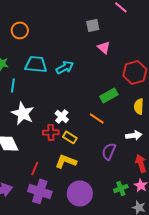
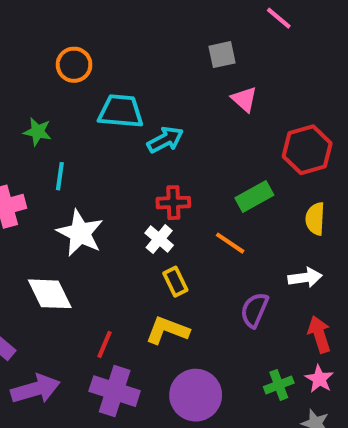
cyan trapezoid: (36, 64) -> (121, 111), moved
red cross: (51, 132) -> (173, 203), moved
yellow rectangle: (70, 137) -> (175, 282), turned 32

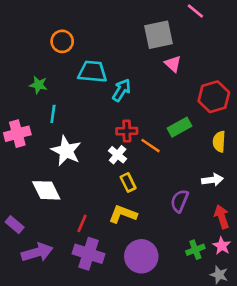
gray square: (222, 55) -> (158, 35), size x1.6
cyan arrow: (165, 140) -> (121, 90), turned -30
orange line: (230, 243) -> (151, 146), moved

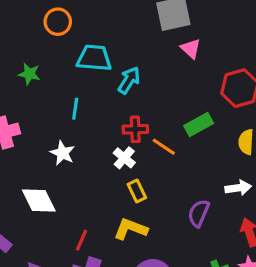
cyan line: (53, 114) -> (75, 109), moved
white star: (66, 151) -> (63, 153), size x0.7

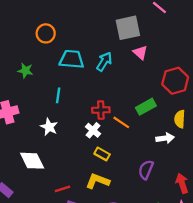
cyan arrow: (129, 80) -> (104, 62), moved
white arrow: (238, 188) -> (165, 138), moved
yellow rectangle: (137, 191) -> (102, 154), turned -35
red line: (81, 240) -> (63, 189), turned 49

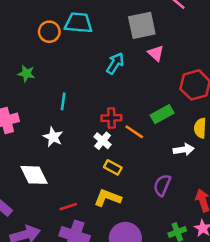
cyan trapezoid: (72, 59) -> (78, 23), moved

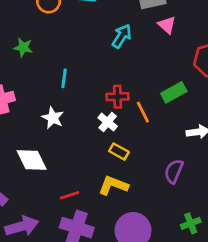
orange line: (134, 132) -> (143, 112), turned 30

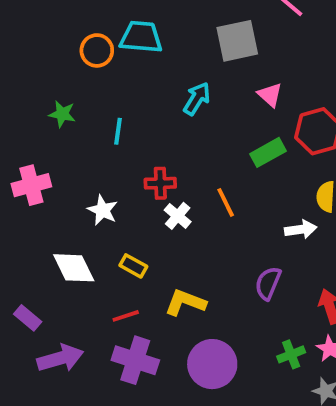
pink triangle: (167, 25) -> (270, 95), moved
cyan line: (64, 78) -> (118, 131), moved
green rectangle: (174, 92) -> (268, 152), moved
red cross: (118, 97) -> (160, 183), moved
yellow rectangle: (119, 152) -> (133, 266), moved

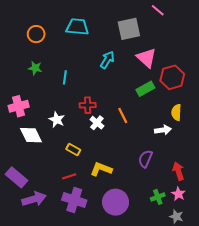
orange circle: (97, 50) -> (36, 34), moved
pink triangle: (270, 95) -> (146, 58), size x1.5
white diamond: (74, 268) -> (31, 135), moved
purple rectangle: (28, 318) -> (16, 177), size x1.5

